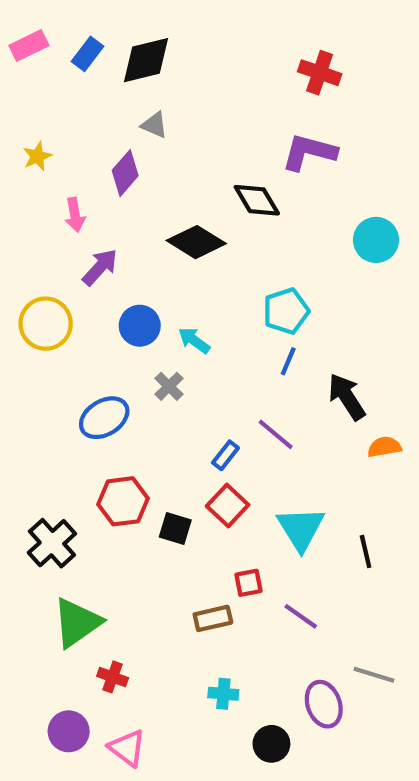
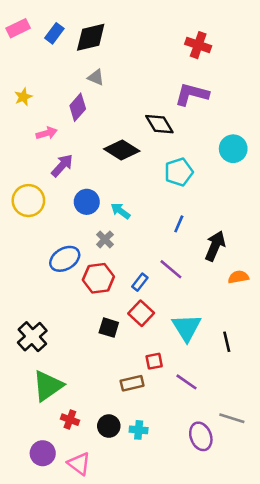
pink arrow: (75, 215) -> (47, 133), turned -96
cyan pentagon: (286, 311) -> (179, 172), moved
black arrow: (347, 397) -> (215, 246), turned 56
red hexagon: (123, 501) -> (98, 278), moved
black circle: (271, 744) -> (109, 426), moved

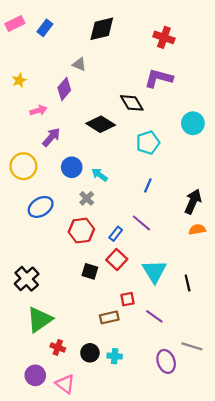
black diamond: (91, 37) -> (102, 29), moved
black arrow: (215, 246) -> (193, 202), moved
blue ellipse: (65, 259) -> (41, 207), moved

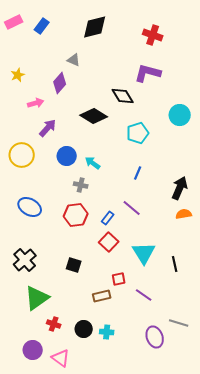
gray cross: (87, 198) -> (81, 185), turned -32
blue ellipse: (41, 207) -> (30, 207), moved, turned 60
black square: (90, 271) -> (74, 265), moved

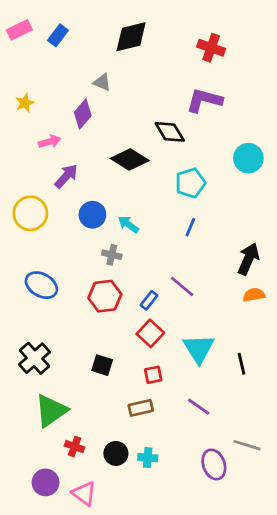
blue line: (138, 173) -> (190, 227), moved
red square: (119, 279) -> (153, 375), moved

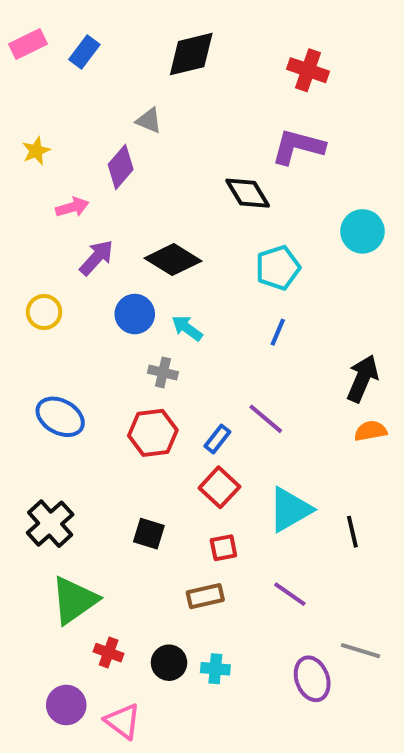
black diamond: (130, 160) -> (173, 260), moved
yellow circle: (30, 213) -> (44, 312), size x0.7
cyan triangle: (199, 349) -> (290, 510), turned 32

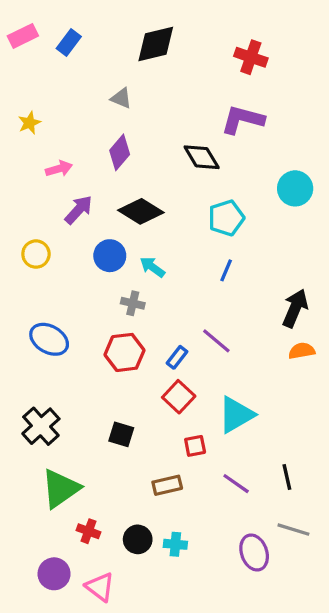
purple diamond: (121, 167) -> (120, 152), moved
black line: (352, 532) -> (287, 477), moved
red square: (223, 548) -> (195, 446), moved

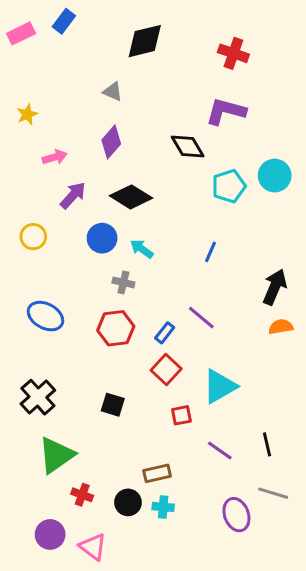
blue rectangle: (69, 42) -> (64, 21), moved
cyan pentagon: (226, 218) -> (229, 186), moved
brown rectangle: (167, 485) -> (157, 473), moved

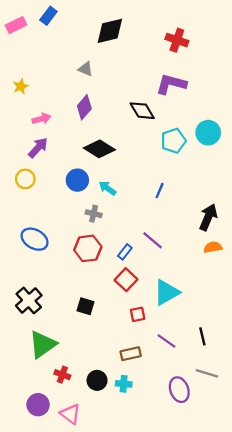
purple arrow: (73, 195) -> (38, 148), moved
brown rectangle: (157, 473) -> (131, 354), moved

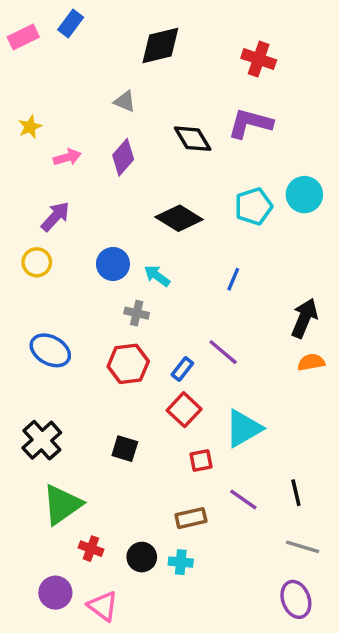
black diamond: (142, 111) -> (193, 139), moved
pink arrow: (41, 119) -> (67, 157), moved
black diamond: (99, 149) -> (179, 218), moved
purple ellipse: (179, 390) -> (296, 599), moved

